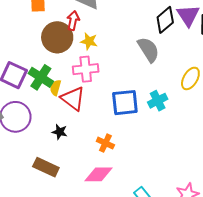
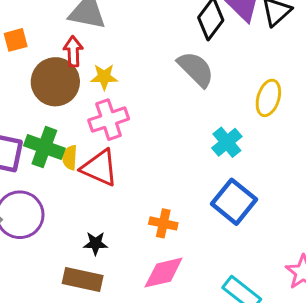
blue square: (125, 103) -> (234, 202), moved, turned -32
black star: (60, 132) -> (96, 243), moved

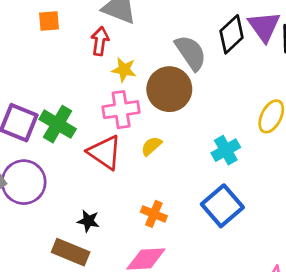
gray semicircle: (196, 69) -> (191, 53), moved
brown circle: (55, 82) -> (169, 89), moved
yellow semicircle: (70, 158) -> (151, 146), moved, turned 35

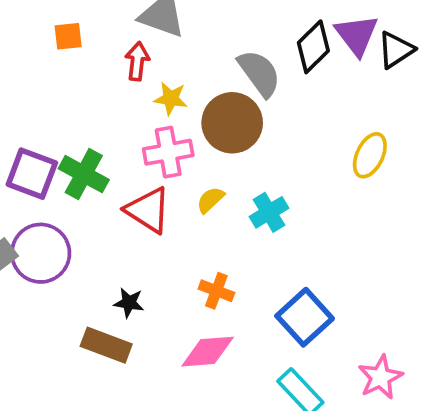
cyan cross: (226, 150) -> (269, 212), moved
blue square: (222, 206) -> (305, 317), moved

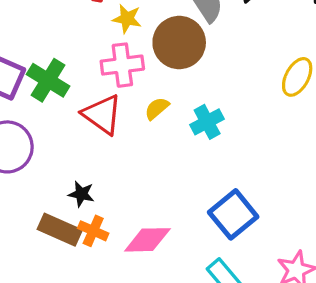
orange cross: (216, 291) -> (93, 231), moved

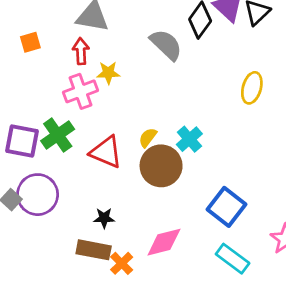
brown circle: (179, 43) -> (161, 166), moved
pink cross: (122, 65) -> (80, 91), moved
green cross: (48, 80) -> (58, 135), turned 36
orange cross: (93, 231) -> (122, 263), moved, turned 35

